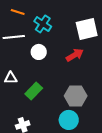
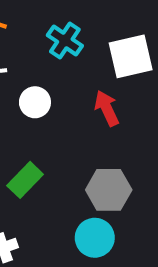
cyan cross: (43, 24) -> (65, 41), moved
red arrow: (75, 55) -> (107, 108), turned -84

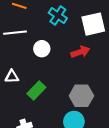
red arrow: (107, 108) -> (80, 52), turned 96

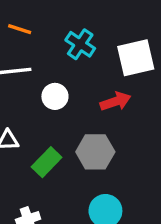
gray hexagon: (81, 96) -> (95, 152), moved

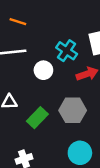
cyan cross: (80, 44) -> (67, 51), moved

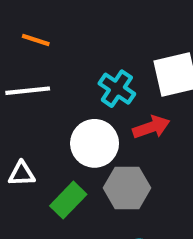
white circle: (43, 70) -> (95, 143), moved, size x1.5

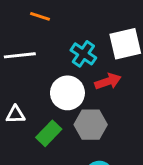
orange line: (36, 40) -> (40, 16), moved

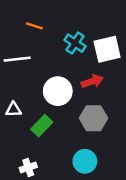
cyan cross: (83, 54) -> (75, 43), moved
gray hexagon: (91, 125) -> (93, 118), moved

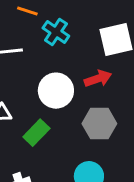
cyan cross: (75, 43) -> (56, 32), moved

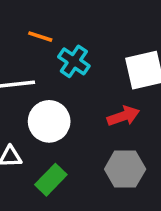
white circle: (56, 91) -> (49, 121), moved

